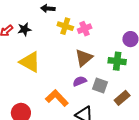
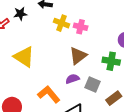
black star: (24, 29) -> (20, 14), moved
pink cross: (85, 29) -> (81, 27), turned 32

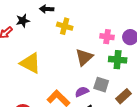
pink cross: (81, 27) -> (107, 37), moved
purple semicircle: (72, 79) -> (82, 92), moved

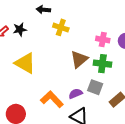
black star: (23, 21) -> (20, 29), moved
green cross: (118, 60) -> (102, 64), moved

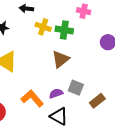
pink cross: (103, 40) -> (84, 11), moved
green cross: (102, 64) -> (64, 30), moved

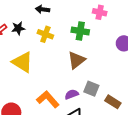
yellow cross: (43, 27) -> (45, 34), moved
brown rectangle: (97, 101) -> (113, 102), turned 70

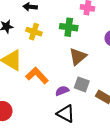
brown triangle: (76, 60) -> (78, 57), moved
orange L-shape: (48, 99) -> (37, 76), moved

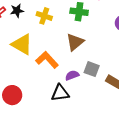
brown triangle: (78, 57) -> (75, 42), moved
black triangle: (66, 114) -> (60, 93), moved, turned -36

